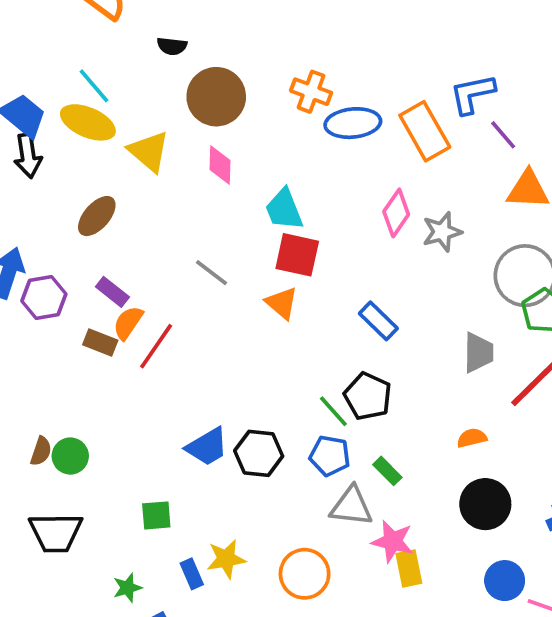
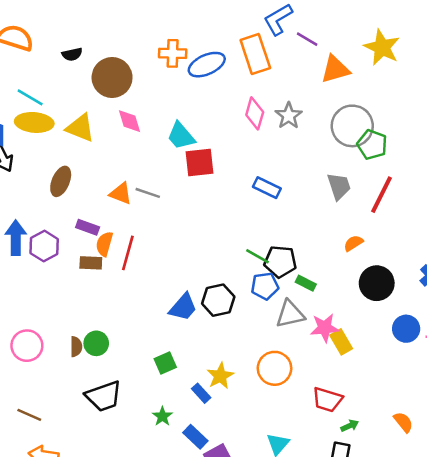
orange rectangle: (425, 131) -> (255, 54), turned 30
orange triangle: (282, 303) -> (121, 193), moved
black pentagon: (368, 396) -> (280, 262), moved

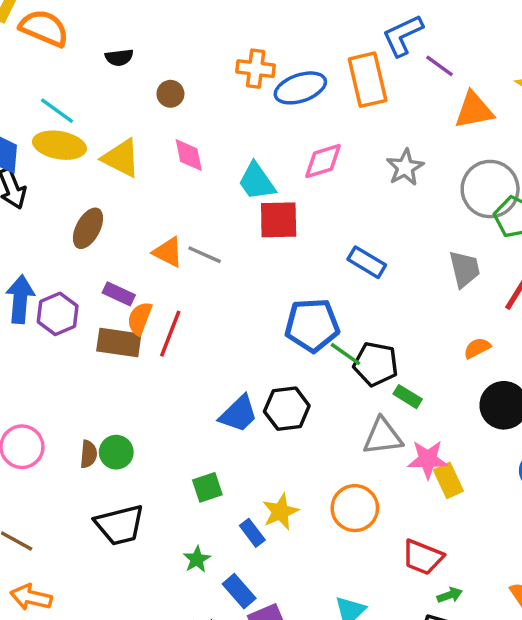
brown circle: (112, 77) -> (170, 94), size x0.5
pink diamond: (255, 113) -> (323, 161), moved, turned 52
brown rectangle: (91, 263) -> (119, 343), size x1.4
blue pentagon: (265, 286) -> (312, 325), moved, size x1.4

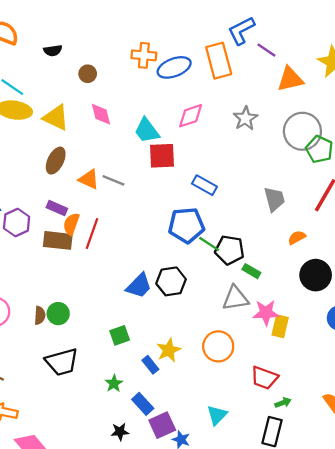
brown ellipse: (88, 228) -> (56, 161), moved
blue rectangle: (367, 262) -> (204, 185), moved
gray trapezoid: (465, 269) -> (274, 199), moved
yellow rectangle: (448, 480) -> (280, 326), turned 40

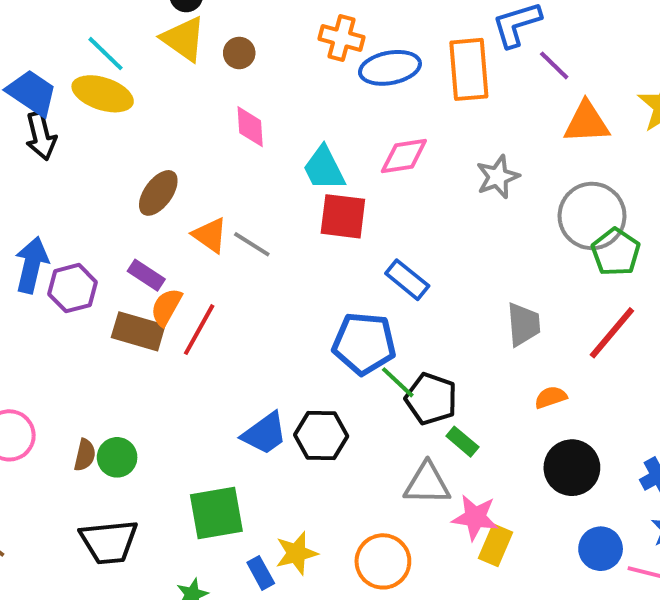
yellow triangle: (56, 118) -> (183, 39), moved
green square: (120, 335) -> (216, 513), size x1.6

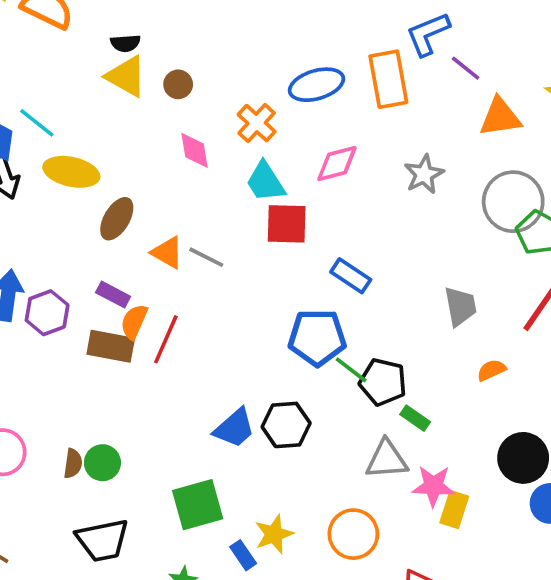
orange cross: (342, 38) -> (257, 123), moved, turned 33
cyan line: (105, 54) -> (37, 123), moved
yellow ellipse: (103, 94) -> (71, 172), moved
black circle: (572, 468) -> (523, 458), moved

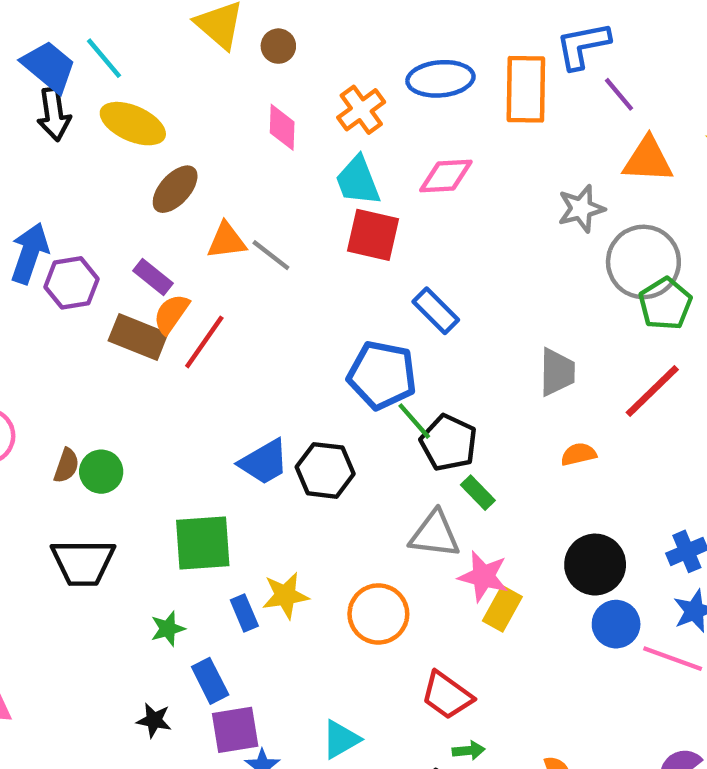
gray star: (424, 174) -> (581, 209), moved
orange triangle: (167, 253) -> (227, 241), turned -48

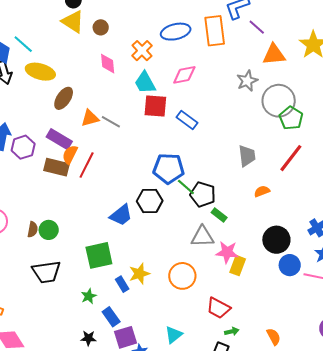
purple rectangle: (153, 277) -> (59, 139), size x1.4
blue rectangle: (436, 311) -> (187, 120), moved
black hexagon: (325, 470) -> (150, 201), moved

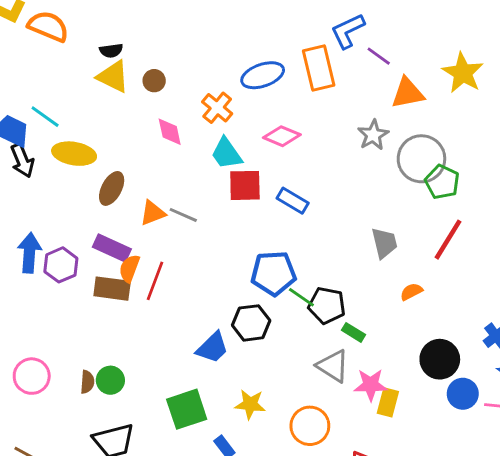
pink diamond: (184, 75) -> (282, 136), turned 40
gray triangle: (203, 237) -> (333, 366), turned 40
yellow star: (139, 274) -> (250, 404), moved, turned 30

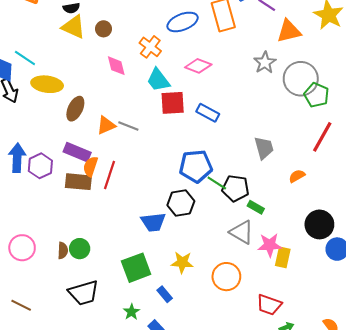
gray trapezoid: (384, 243) -> (264, 148), moved
blue trapezoid: (212, 348) -> (153, 222), turned 40

